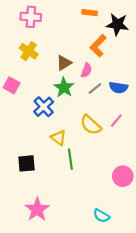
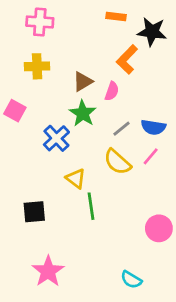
yellow cross: (29, 51) -> (37, 66), turned -36
blue semicircle: (118, 87) -> (153, 127), moved
gray line: (95, 89) -> (122, 129), moved

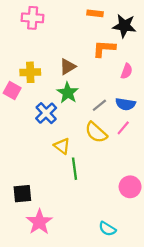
orange L-shape: (127, 59) -> (104, 49), turned 50
yellow cross: (37, 66) -> (30, 72), moved
pink semicircle: (112, 91) -> (127, 71), moved
black square: (34, 212) -> (22, 194), moved

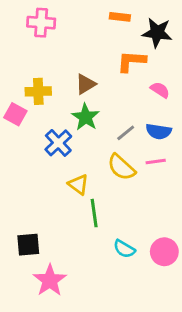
pink semicircle: (127, 71) -> (160, 90), turned -77
pink line: (123, 128) -> (156, 162), turned 42
pink circle: (130, 187) -> (164, 252), moved
cyan semicircle: (107, 229) -> (124, 249), moved

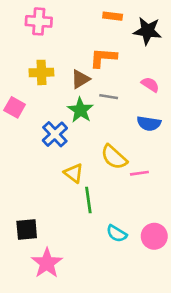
orange L-shape: (131, 61) -> (103, 58), moved
yellow cross: (38, 91) -> (41, 72), moved
gray line: (126, 133) -> (109, 97), moved, turned 48
pink line: (156, 162) -> (139, 173), moved

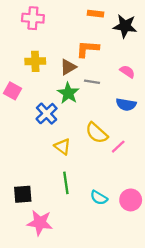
pink line: (139, 173) -> (118, 147), turned -35
green line: (88, 200) -> (66, 183), moved
pink star: (47, 263) -> (40, 223), turned -30

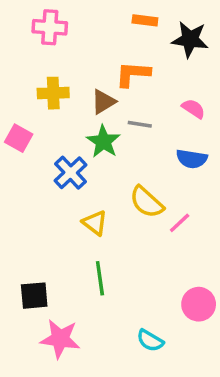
cyan semicircle: (99, 198) -> (150, 341), moved

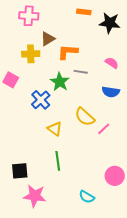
orange L-shape: (133, 74) -> (68, 52), moved
brown triangle: (103, 102) -> (48, 39), moved

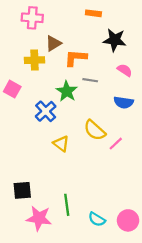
black star: (110, 23) -> (115, 40), moved
green line: (58, 161) -> (67, 205), moved
pink circle: (115, 176) -> (128, 220), moved

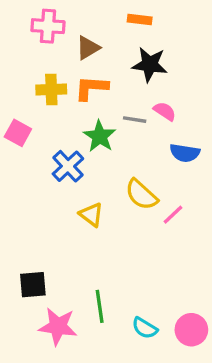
black star: (115, 40) -> (150, 64), moved
brown triangle: (53, 43) -> (88, 48), moved
orange L-shape: (76, 58) -> (91, 88), moved
pink semicircle: (125, 70) -> (165, 111), moved

